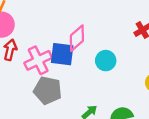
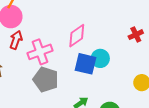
blue square: (62, 54) -> (85, 64), moved

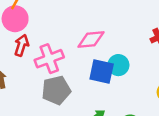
pink diamond: (77, 36) -> (91, 39), turned 30
gray pentagon: (46, 80) -> (56, 90), turned -30

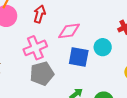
red arrow: (21, 45) -> (39, 14), moved
cyan circle: (118, 65) -> (103, 47), moved

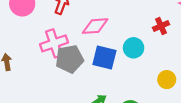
gray pentagon: (42, 74) -> (69, 59), moved

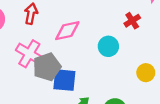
pink cross: (54, 43) -> (29, 54), turned -32
blue square: (104, 57) -> (64, 80), moved

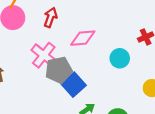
blue square: (64, 80) -> (74, 85), turned 35

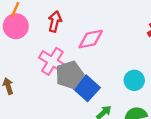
cyan circle: (120, 58) -> (134, 80), moved

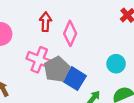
red arrow: (55, 21) -> (46, 22), moved
pink diamond: (91, 39) -> (70, 33), turned -45

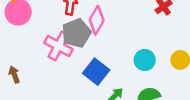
gray pentagon: (57, 69) -> (76, 33), moved

